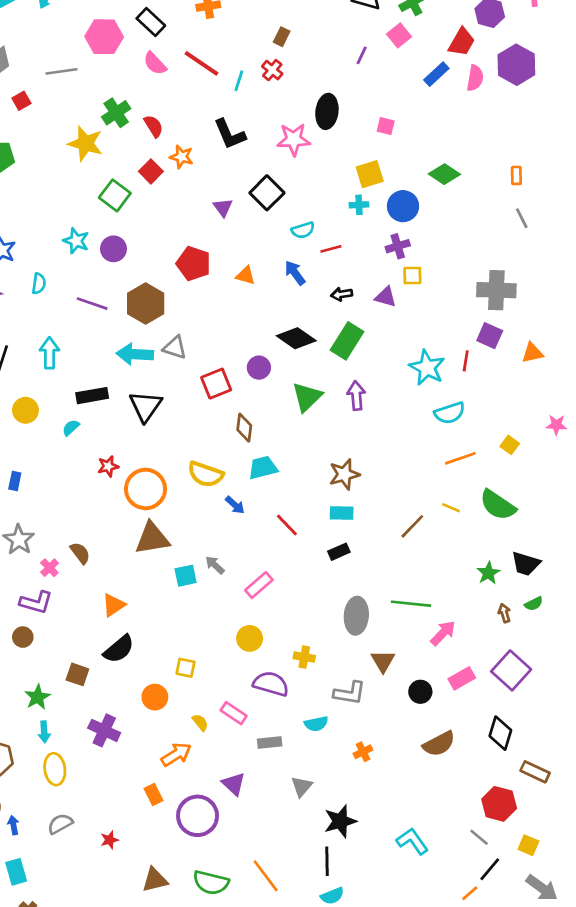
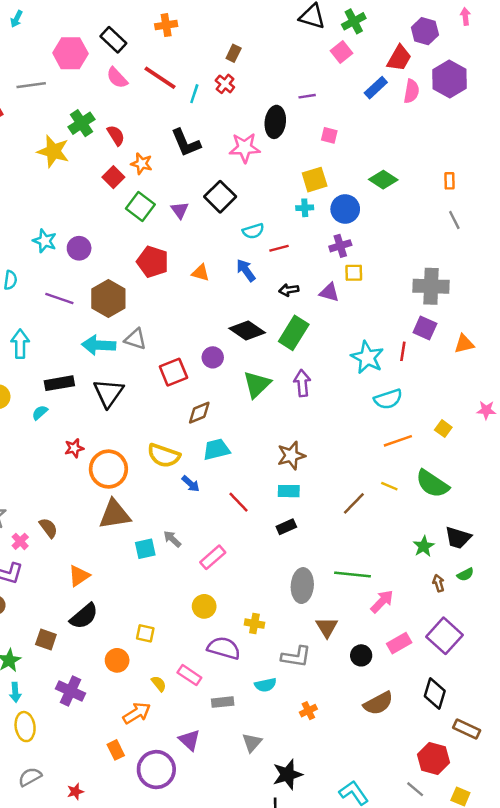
purple line: (362, 55) -> (307, 96), moved, turned 56
green square: (115, 195) -> (140, 207), moved
brown diamond: (244, 428) -> (199, 413), turned 60

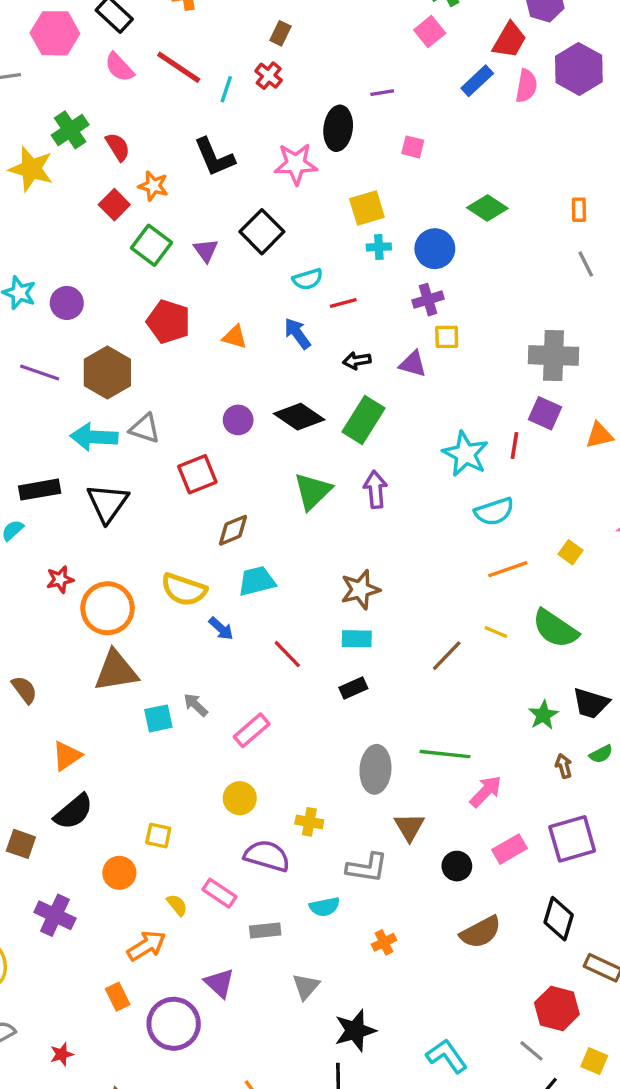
yellow square: (315, 180) -> (367, 208), moved
purple circle: (213, 357) -> (238, 420), moved
purple square: (445, 636) -> (572, 839), turned 32

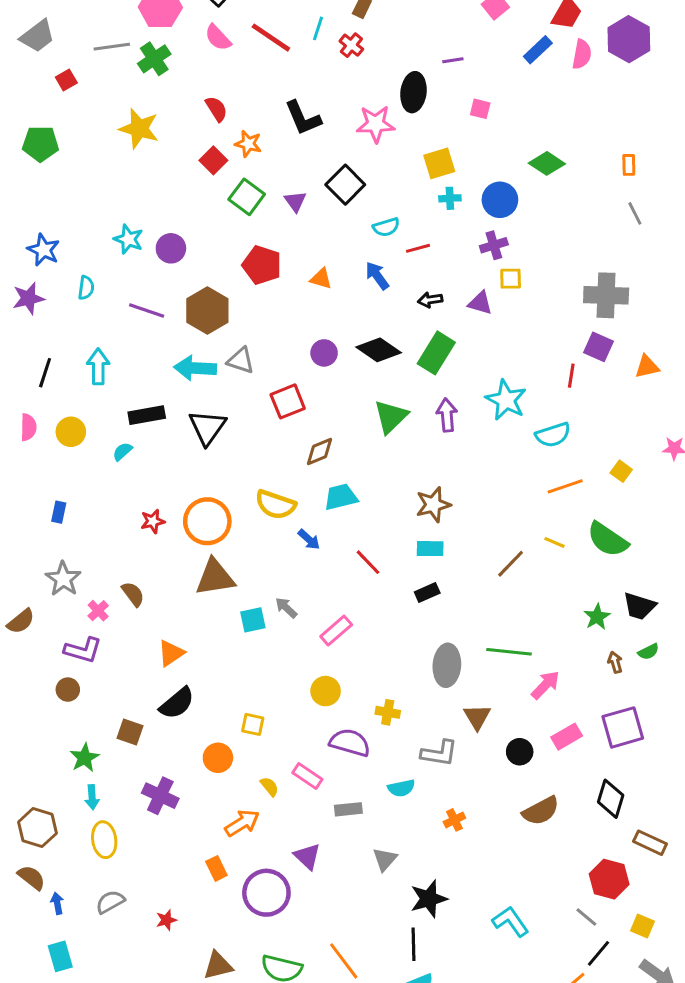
cyan line: (226, 89) -> (318, 28), moved
green cross: (70, 130) -> (154, 59), moved
cyan star: (465, 454) -> (506, 400), moved
red star: (60, 579) -> (153, 521), moved

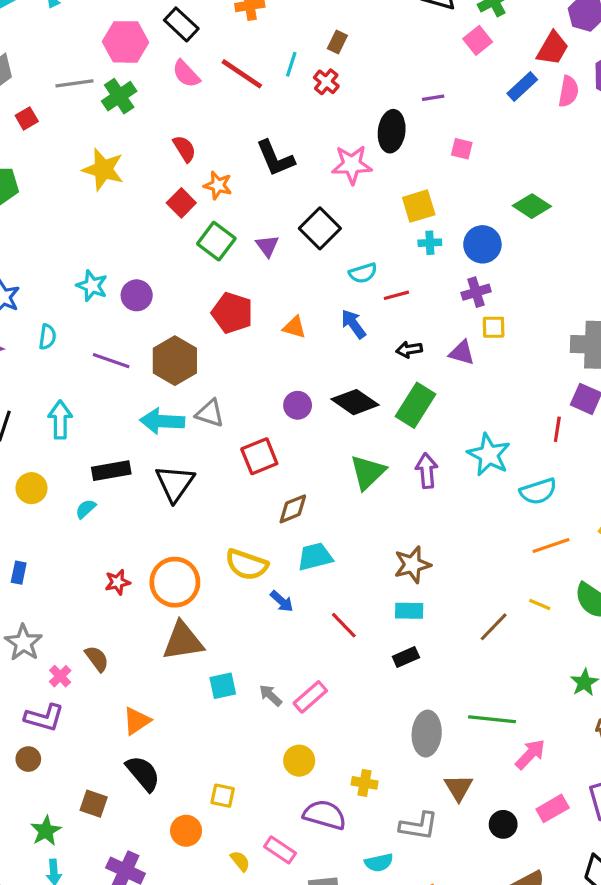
gray arrow: (286, 608) -> (270, 695), moved
black semicircle: (177, 703) -> (143, 773), turned -90

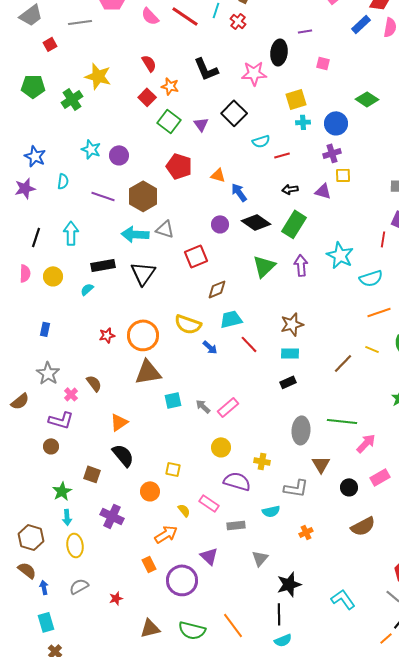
green cross: (119, 96) -> (72, 99), moved
blue arrow: (353, 324) -> (239, 192), moved
red line: (344, 625) -> (249, 344), moved

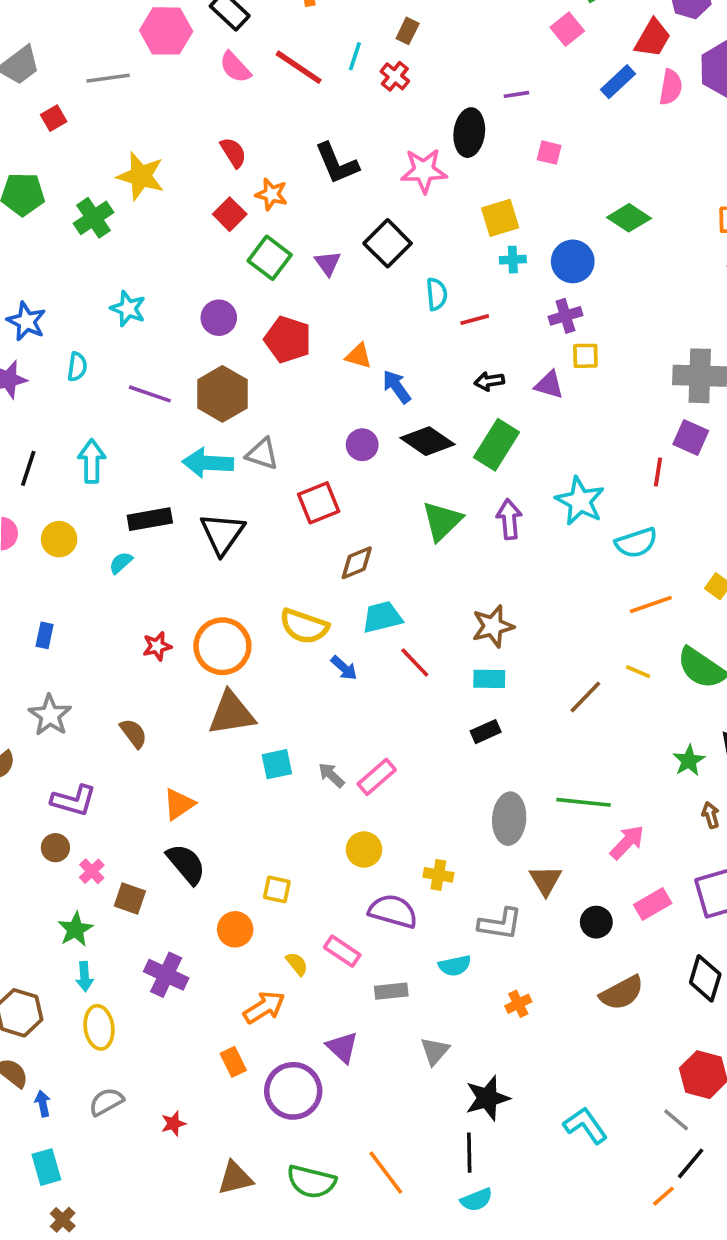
cyan semicircle: (261, 141) -> (437, 294), turned -78
purple circle: (119, 155) -> (219, 318), moved
pink cross: (71, 394) -> (92, 871), moved

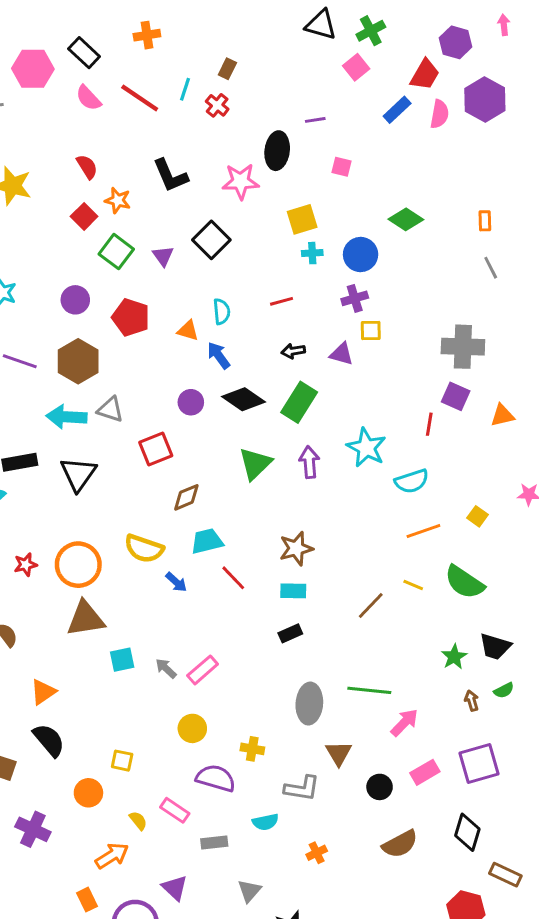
cyan semicircle: (437, 294) -> (222, 312), moved

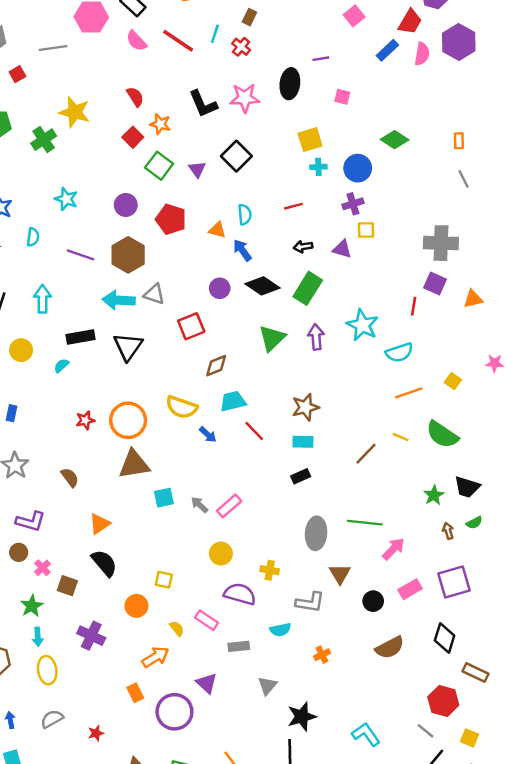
pink star: (241, 181) -> (245, 98), moved

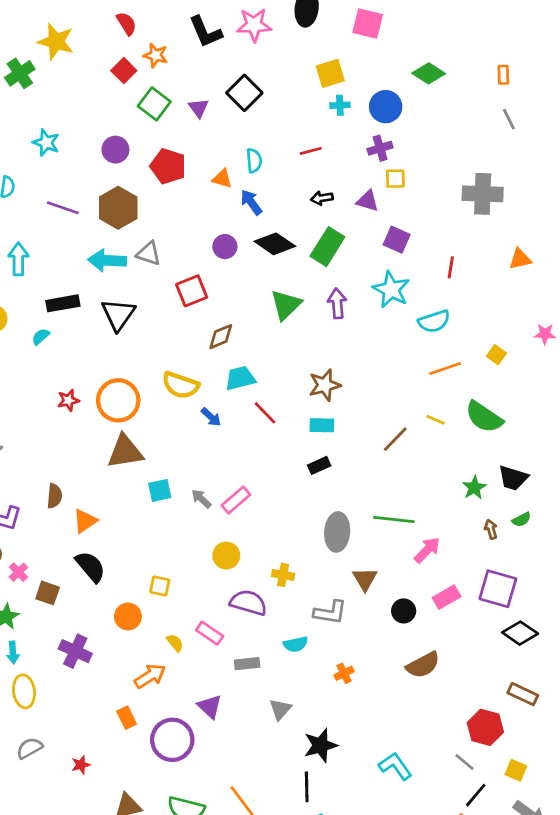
pink square: (342, 97) -> (368, 23), size x1.6
purple square: (435, 284) -> (397, 240), moved
brown semicircle: (70, 477) -> (54, 496), moved, turned 42
purple square: (454, 582) -> (498, 589), turned 32
black diamond: (445, 638) -> (520, 633), moved, turned -72

